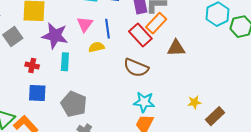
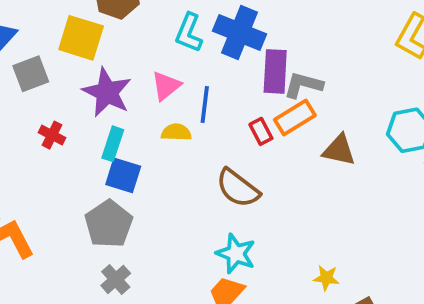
red rectangle: (140, 35) -> (261, 131), size x0.6
brown triangle: (176, 48) -> (339, 150), moved
blue square: (37, 93) -> (123, 175), moved

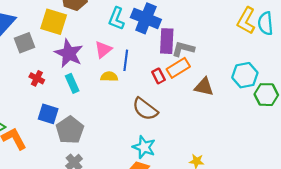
cyan rectangle: (113, 144) -> (72, 83), turned -42
blue square: (123, 175) -> (48, 114), moved

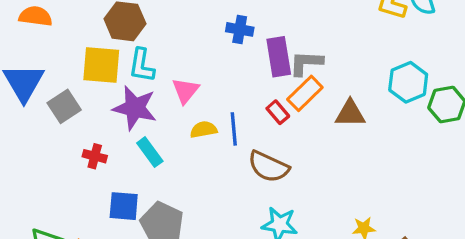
blue cross: (146, 18) -> (240, 29), size x0.6
cyan L-shape: (116, 19) -> (142, 65), moved
blue line: (126, 60) -> (234, 129), moved

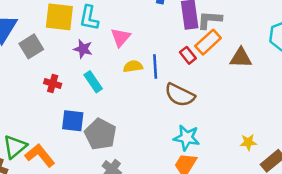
purple star: (135, 108) -> (83, 49), size x0.6

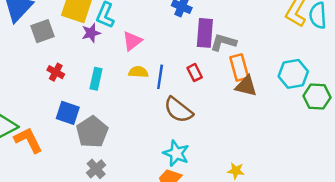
orange rectangle: (208, 42) -> (239, 67), moved, turned -75
purple star: (83, 49) -> (91, 33), moved, turned 30
cyan rectangle: (93, 82) -> (96, 79), turned 35

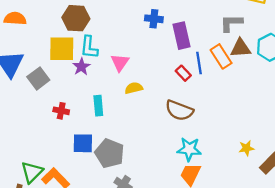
gray L-shape: (223, 42) -> (231, 23), moved
blue line: (160, 77) -> (199, 63), moved
brown triangle: (246, 86) -> (241, 48), moved

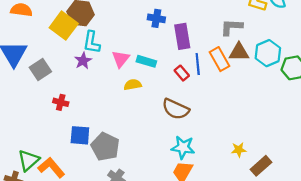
yellow square: (62, 49) -> (64, 26), moved, turned 32
cyan rectangle: (98, 106) -> (146, 61), moved, turned -72

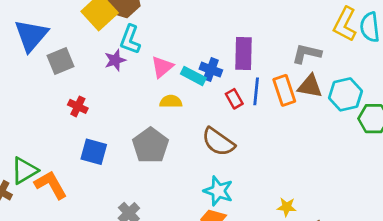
blue cross: (156, 18) -> (211, 70), moved
gray pentagon: (105, 147) -> (150, 145), moved

